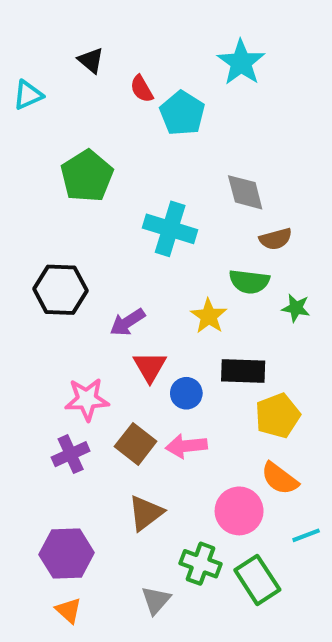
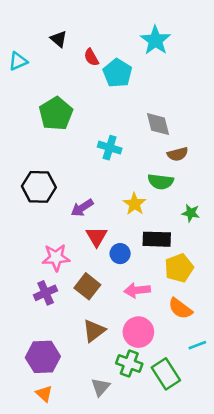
cyan cross: (170, 229) -> (110, 148), size x0.7
green star: (296, 308) -> (191, 213), moved
pink arrow: (186, 446) -> (137, 290), moved
pink circle: (239, 511) -> (138, 332), moved

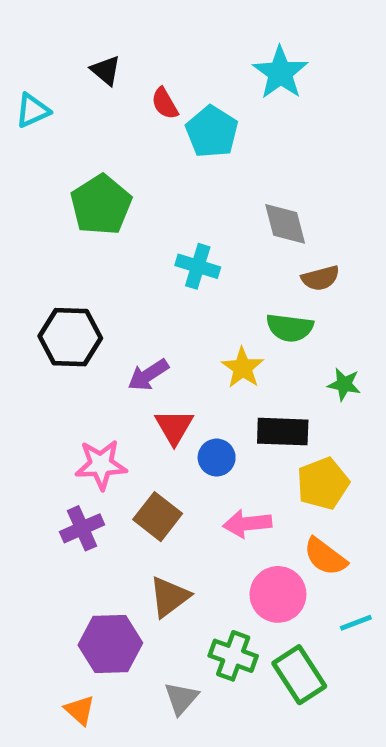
pink circle: (138, 332) -> (278, 594), moved
purple hexagon: (43, 357) -> (110, 644), moved

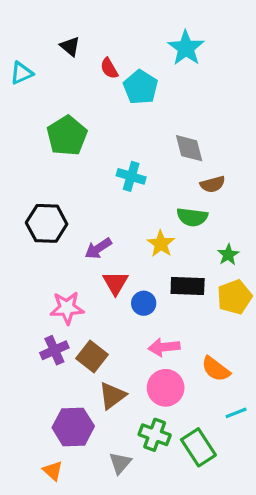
green star: (344, 384) -> (228, 255), turned 30
yellow pentagon: (323, 483) -> (234, 297), moved
brown square: (158, 517) -> (92, 356), moved
pink circle: (278, 594) -> (166, 388), moved

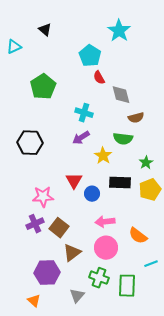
red semicircle: (109, 68) -> (99, 78), moved
purple arrow: (98, 248) -> (81, 138), moved
green rectangle: (198, 447) -> (127, 286), turned 35

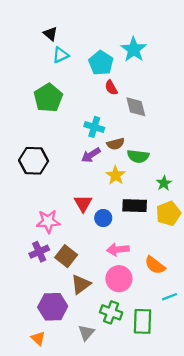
cyan star: (119, 31) -> (134, 49), moved
cyan triangle: (14, 47) -> (61, 55), moved
brown semicircle: (136, 118) -> (116, 144), moved

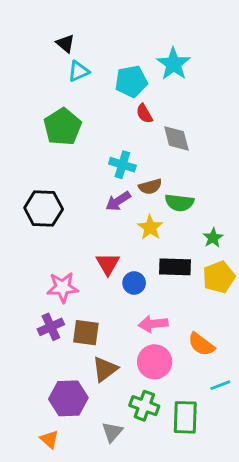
cyan pentagon: (101, 63) -> (131, 81), turned 30
brown square: (66, 256) -> (86, 333), turned -30

